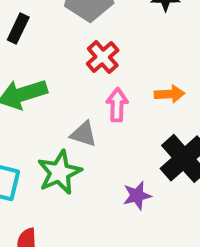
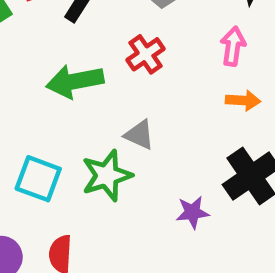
red cross: (103, 57) -> (146, 54), moved
pink arrow: (117, 105) -> (233, 46), moved

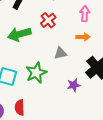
orange arrow: (243, 100) -> (83, 37), moved
gray triangle: (139, 135) -> (60, 53), moved, turned -32

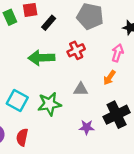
orange arrow: (83, 37) -> (109, 78), turned 112

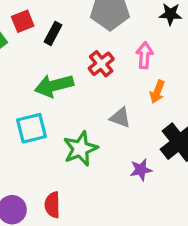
pink arrow: (117, 53) -> (145, 55), moved
gray triangle: (81, 89) -> (120, 118), turned 32
cyan square: (17, 101) -> (31, 128), moved, turned -30

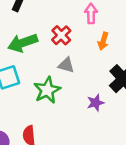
red cross: (101, 64) -> (61, 35), moved
gray triangle: (120, 118) -> (66, 65), moved

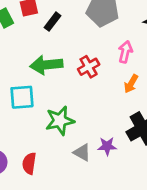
gray triangle: (66, 65) -> (82, 152), moved

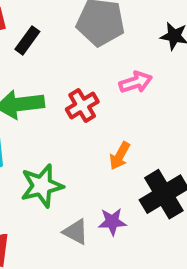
pink arrow: (125, 52) -> (136, 82), turned 60
orange arrow: (131, 84) -> (120, 156), moved

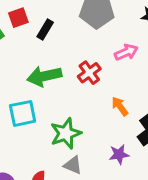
orange arrow: (120, 156) -> (120, 106), turned 120
gray triangle: (76, 232) -> (73, 165), moved

